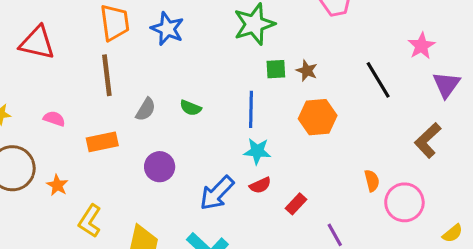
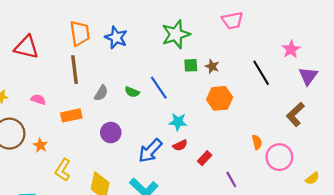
blue line: (251, 109) -> (159, 88), moved, turned -35

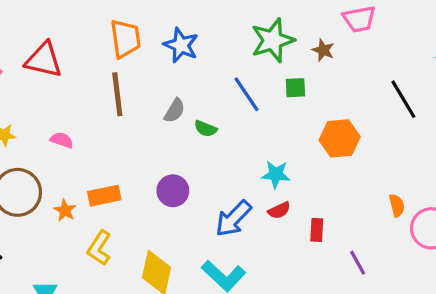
brown star: (212, 66) -> (323, 50), moved
blue line: (159, 88) -> (246, 94), moved
gray semicircle: (101, 93) -> (174, 111), moved
orange rectangle: (71, 115) -> (104, 196), moved
red rectangle: (205, 158) -> (317, 230), turned -40

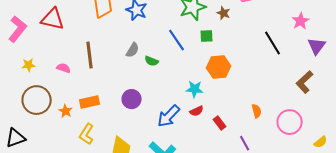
brown line: (117, 94) -> (90, 55), moved
orange hexagon: (340, 138) -> (219, 67), moved
orange semicircle: (397, 205) -> (257, 111), moved
red rectangle: (317, 230) -> (220, 123), turned -40

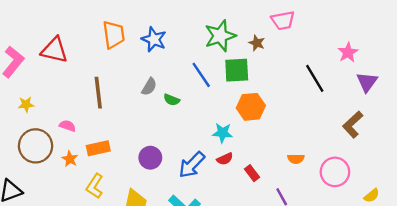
green square: (207, 36) -> (237, 70), size x1.6
pink semicircle: (64, 68) -> (67, 126), moved
purple circle: (132, 99) -> (150, 158), moved
orange semicircle: (257, 111) -> (296, 159), turned 104

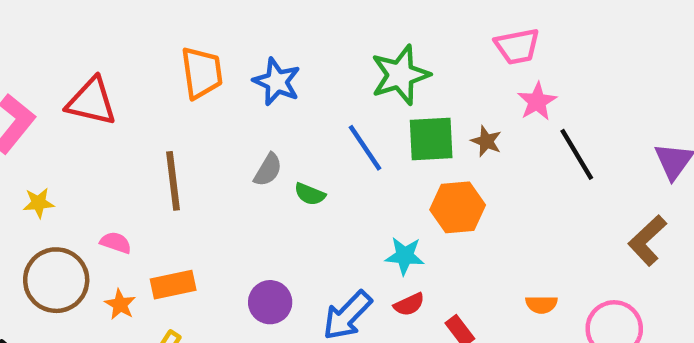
brown star: (257, 43) -> (486, 141), moved
pink star: (348, 52) -> (537, 101), moved

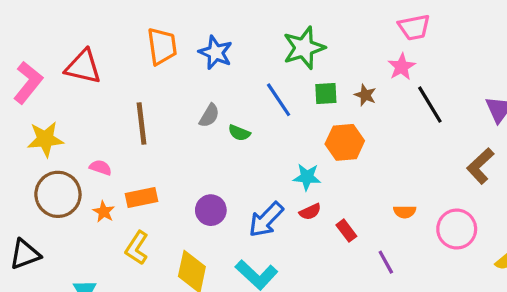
pink trapezoid: (517, 46) -> (414, 27), moved
green square: (431, 139) -> (326, 93), size x0.7
yellow star: (39, 203) -> (45, 139), size x1.6

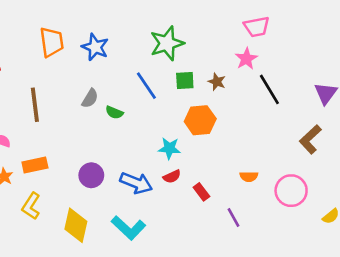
blue arrow: (266, 220) -> (136, 183), turned -112

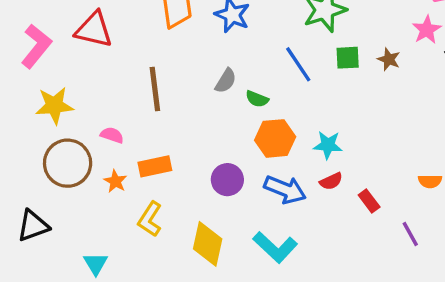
orange hexagon: (200, 120) -> (275, 138), moved

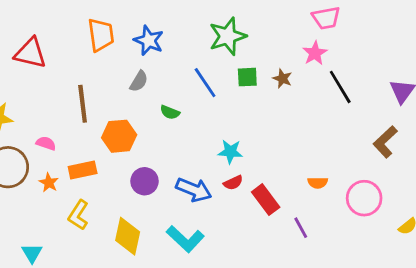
gray semicircle: (226, 81) -> (139, 81), moved
orange hexagon: (275, 138) -> (119, 136), moved
red rectangle: (369, 201) -> (266, 200), size x1.5

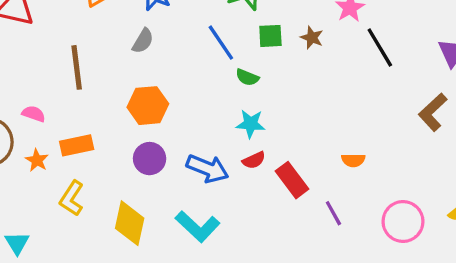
green semicircle: (170, 112) -> (247, 77), moved
orange hexagon: (119, 136) -> (148, 106), moved
pink circle: (364, 198) -> (403, 221), moved

